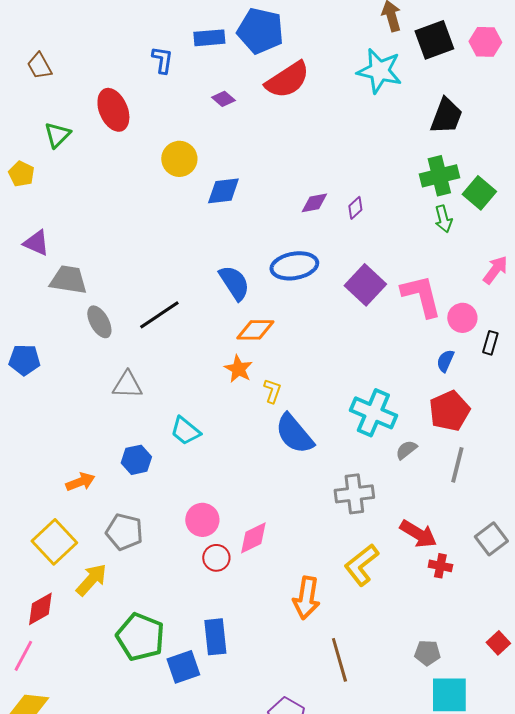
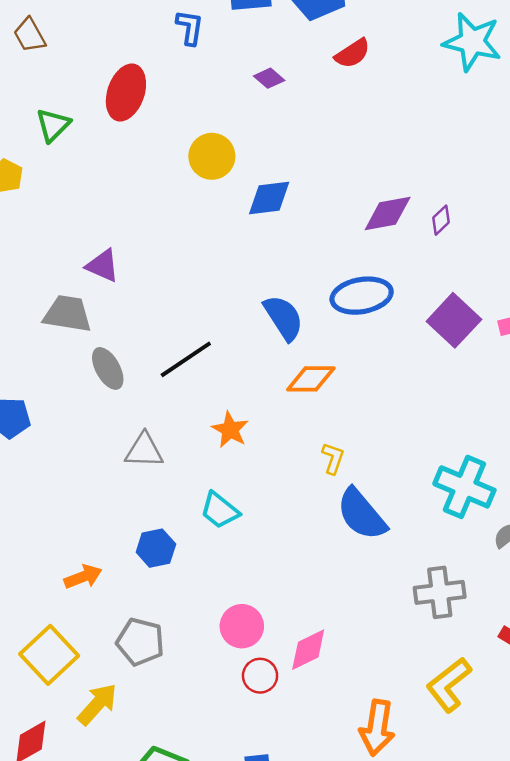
red semicircle: (287, 80) -> (352, 53), size x0.6
red ellipse: (113, 110) -> (126, 92), turned 42
purple diamond: (314, 203) -> (388, 214), size x1.4
purple triangle: (36, 243) -> (103, 266), moved
orange star: (238, 369) -> (230, 430), moved

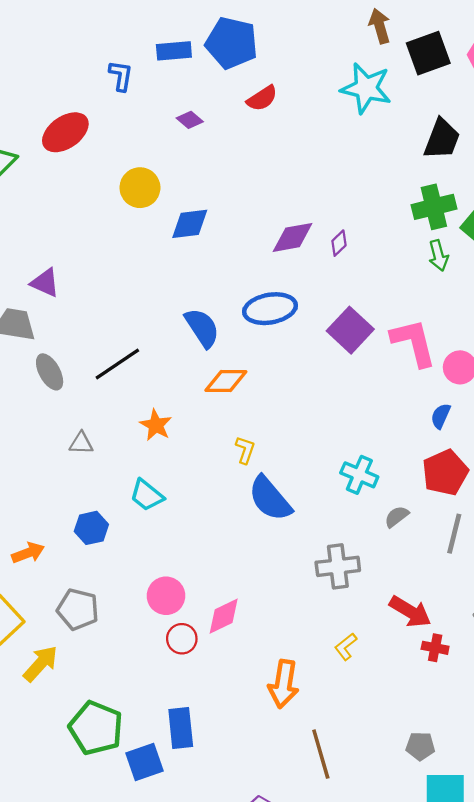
red ellipse: (126, 92) -> (65, 132), turned 36
gray triangle: (144, 450) -> (81, 443), size x0.7
cyan cross: (464, 487) -> (359, 475), size x0.7
yellow L-shape: (449, 685) -> (346, 647), size x0.6

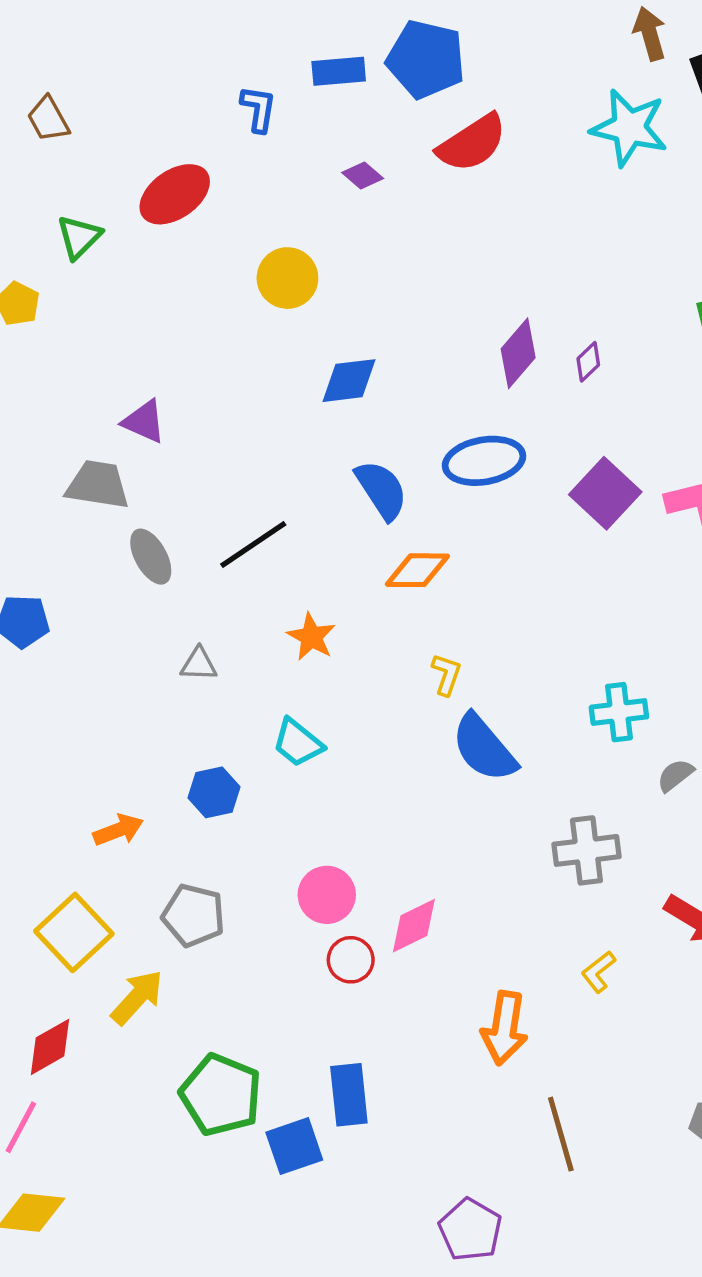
red semicircle: (262, 98) -> (472, 143), size x1.5
blue diamond: (190, 224) -> (349, 381), moved
purple diamond: (293, 237) -> (518, 353), turned -39
cyan cross: (359, 475) -> (619, 712), turned -30

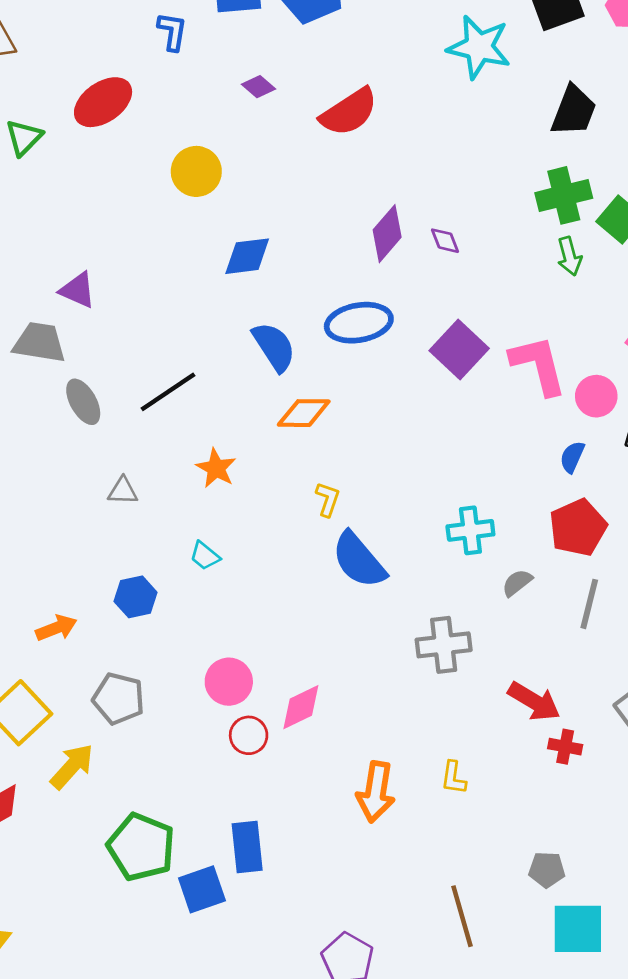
red semicircle: (472, 143) -> (349, 112), moved
purple diamond: (588, 362) -> (445, 241), turned -68
cyan trapezoid: (298, 743) -> (205, 556), size x0.7
yellow L-shape: (598, 972) -> (454, 778), moved, turned -44
brown line: (561, 1134) -> (462, 916), moved

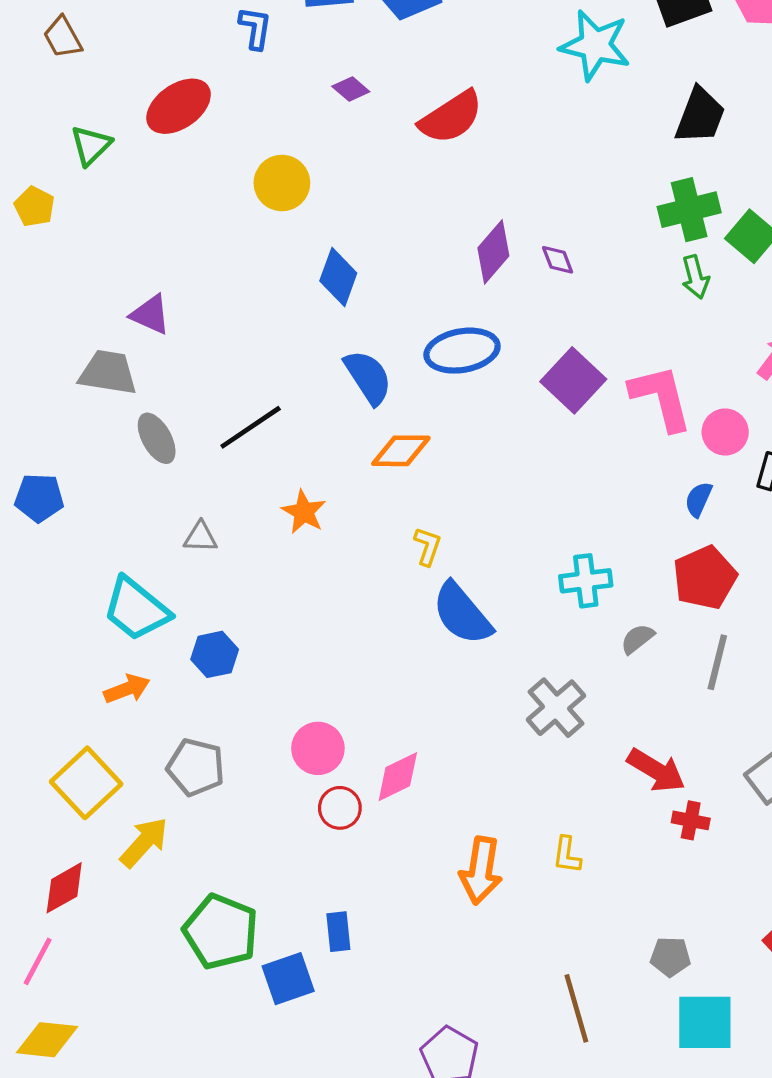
blue diamond: (247, 256) -> (338, 277), turned -63
cyan trapezoid: (205, 556) -> (136, 609), moved, size x2.0
gray cross: (444, 645) -> (556, 708), turned -34
blue rectangle: (247, 847) -> (338, 932), size x0.7

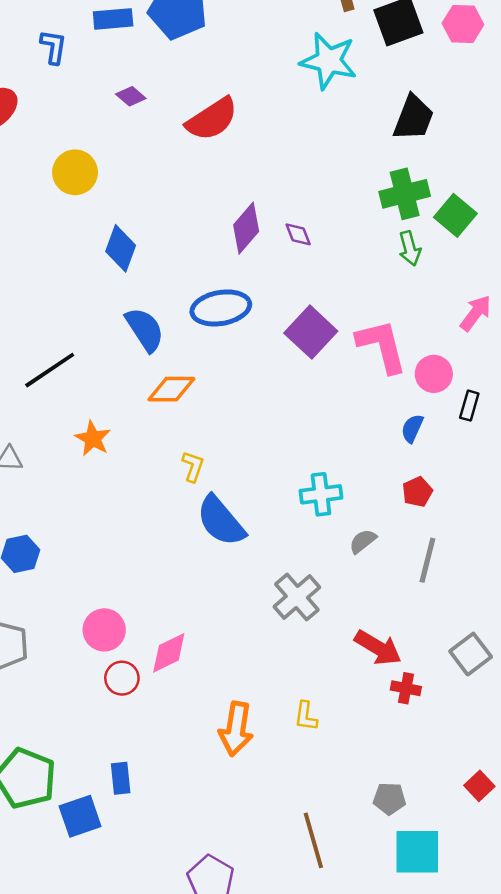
red pentagon: (705, 578) -> (417, 492), size x0.6

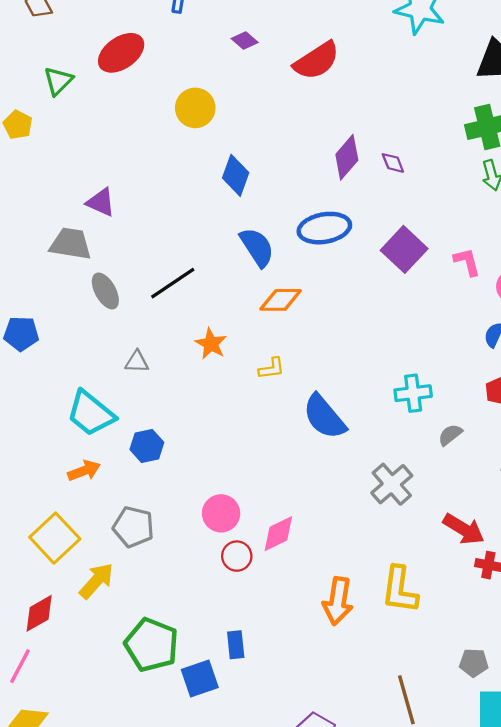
pink L-shape: (382, 346) -> (467, 262), size x0.6
yellow L-shape: (193, 466) -> (272, 368), moved, turned 64
yellow L-shape: (306, 716) -> (400, 590), size x1.8

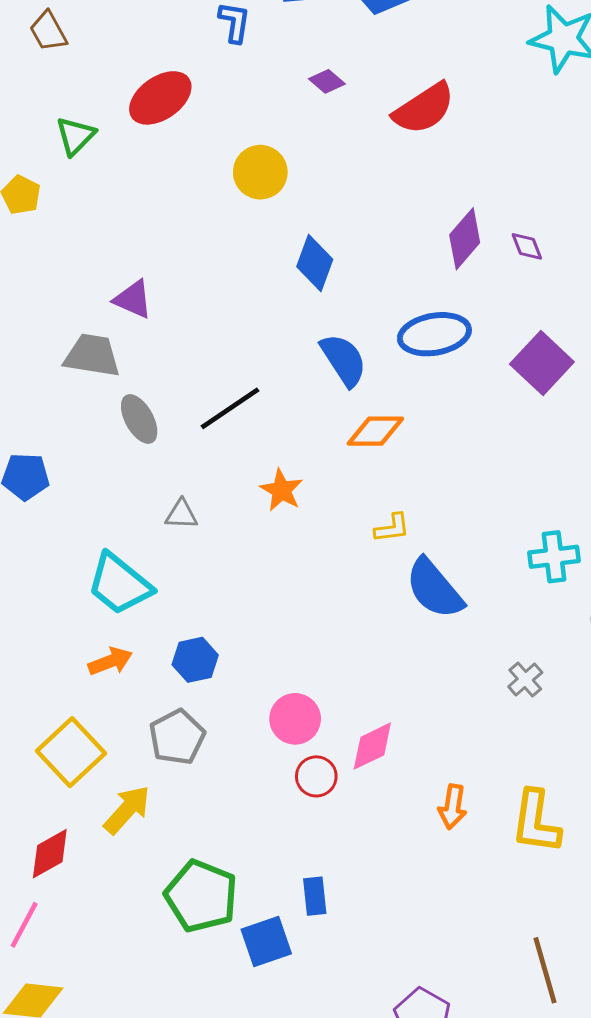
yellow L-shape: (272, 368) -> (392, 528), moved
blue hexagon: (147, 446) -> (195, 660), moved
gray cross: (392, 484) -> (525, 679), size x0.6
gray pentagon: (133, 527) -> (177, 737), turned 30
orange arrow: (338, 601) -> (453, 807), moved, size x0.7

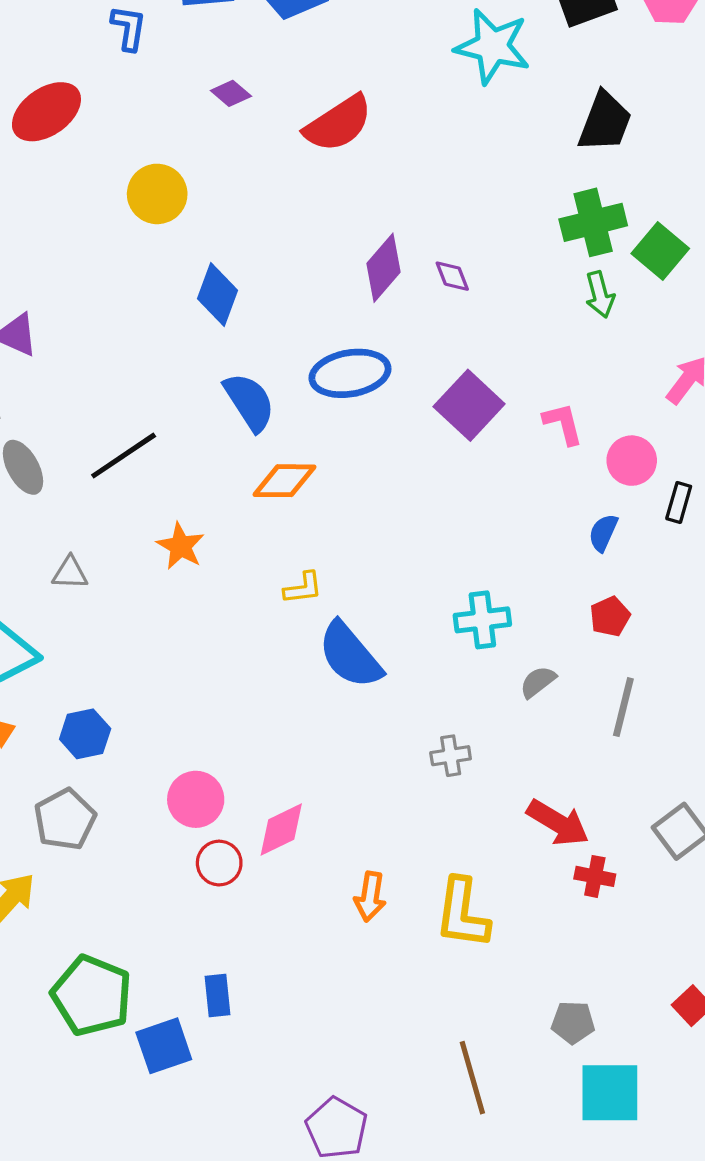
gray cross: (525, 679) -> (451, 756), turned 32

